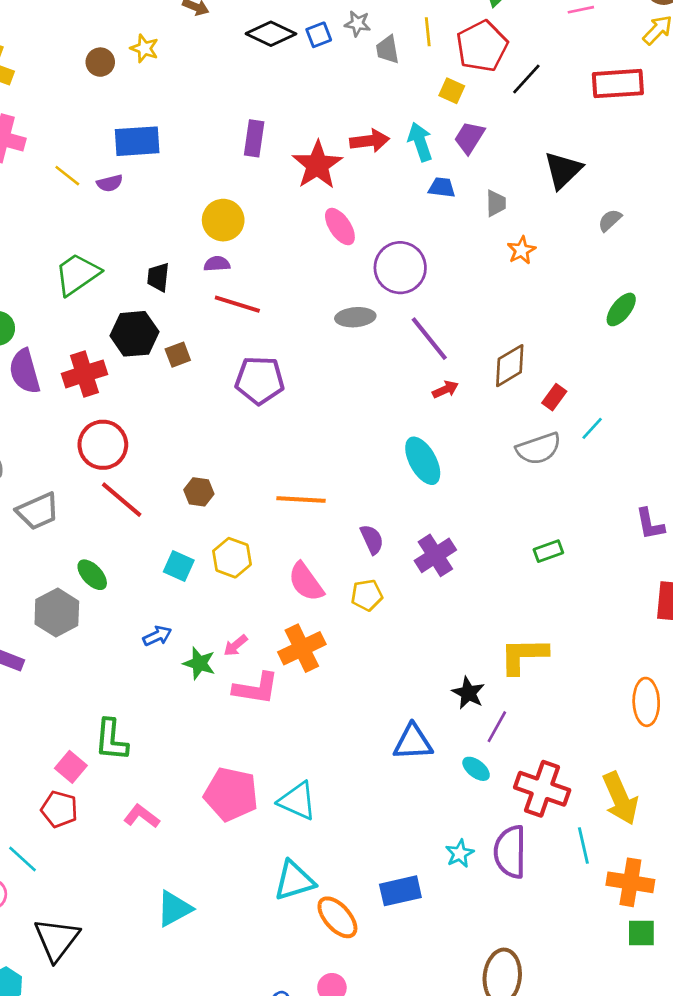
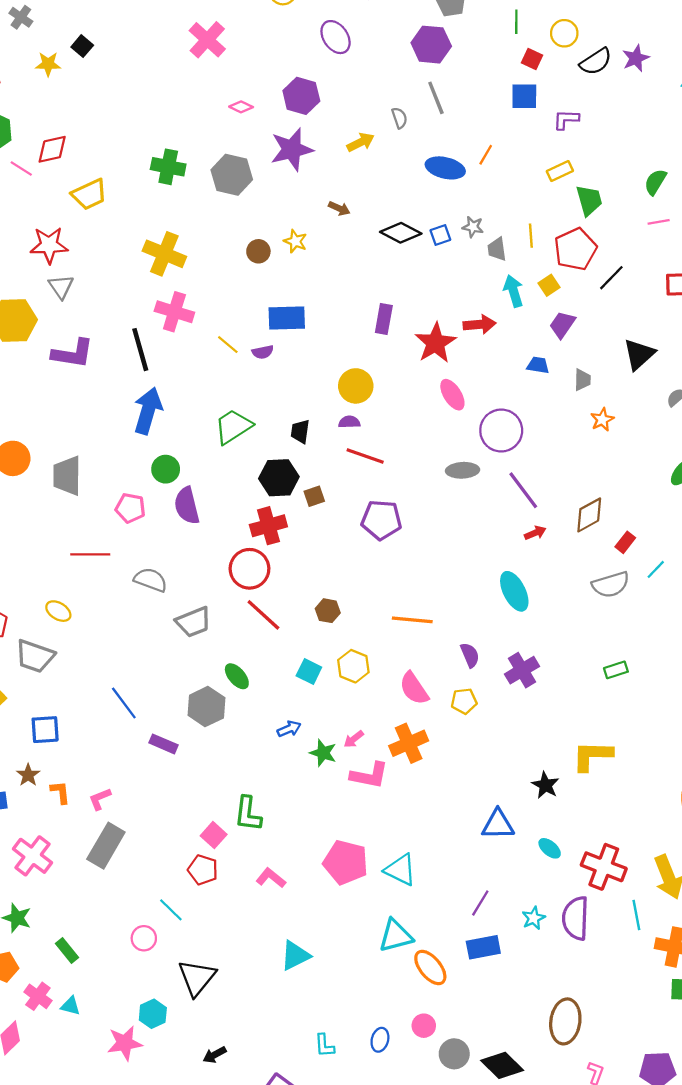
yellow square: (452, 91) -> (549, 285), turned 30
cyan arrow: (420, 142) -> (513, 291), moved
red cross: (84, 374) -> (268, 526), moved
purple line: (497, 727) -> (480, 903), moved

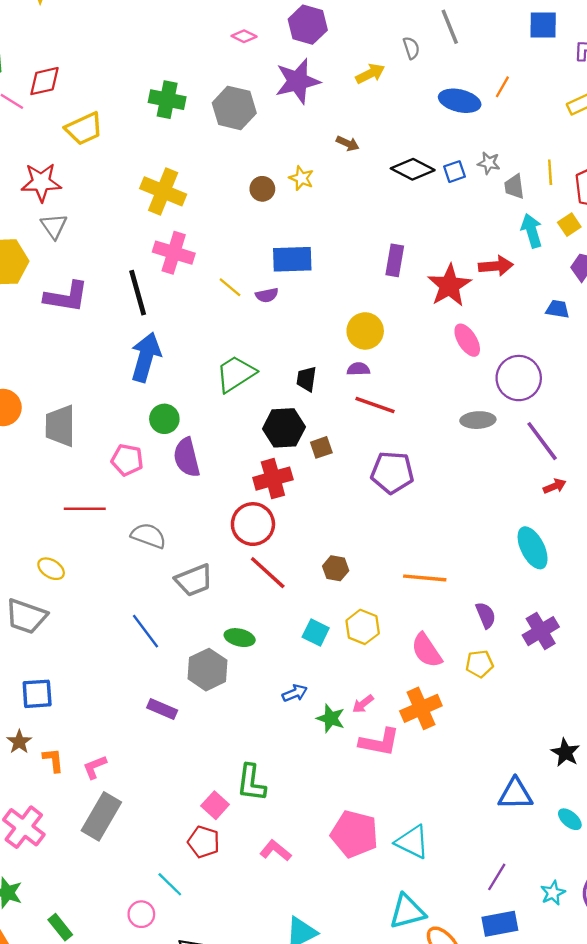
green ellipse: (237, 676) -> (240, 638), turned -36
blue line: (124, 703) -> (146, 631), moved

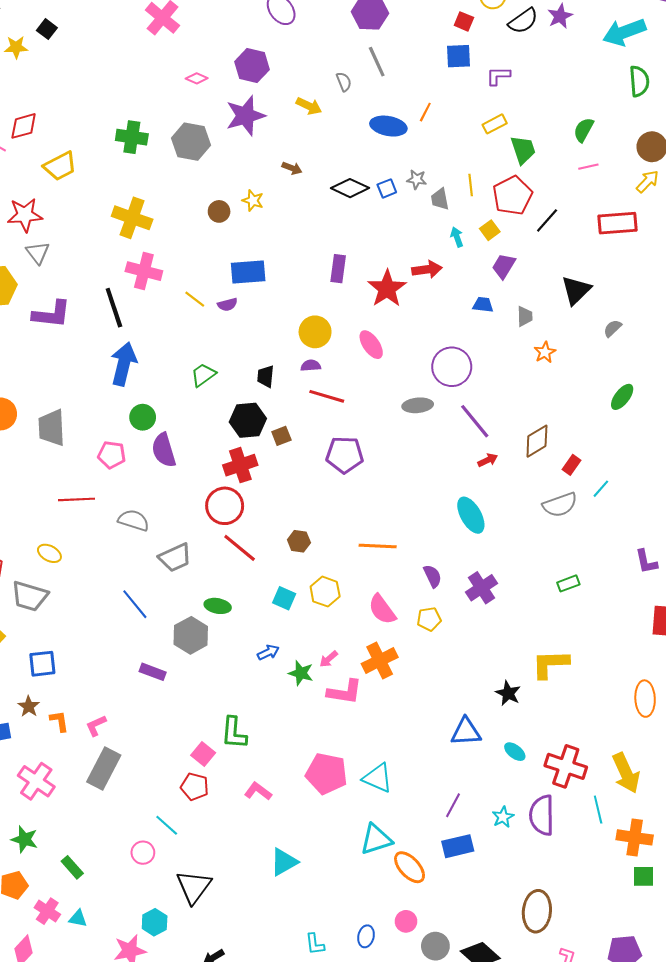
yellow arrow: (370, 74) -> (309, 106), turned 55
cyan arrow: (532, 231) -> (457, 237), size x0.7
pink ellipse: (467, 340) -> (371, 345), moved
green trapezoid: (236, 374) -> (203, 375), size x0.7

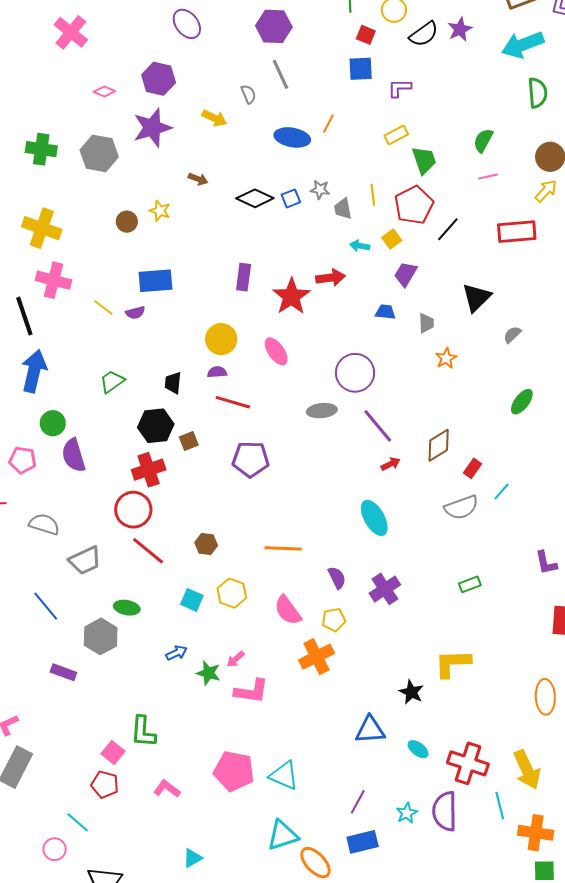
cyan arrow: (457, 237) -> (360, 246), turned -60
orange cross: (380, 660) -> (317, 657), moved
cyan triangle: (284, 862) -> (192, 858), size x0.7

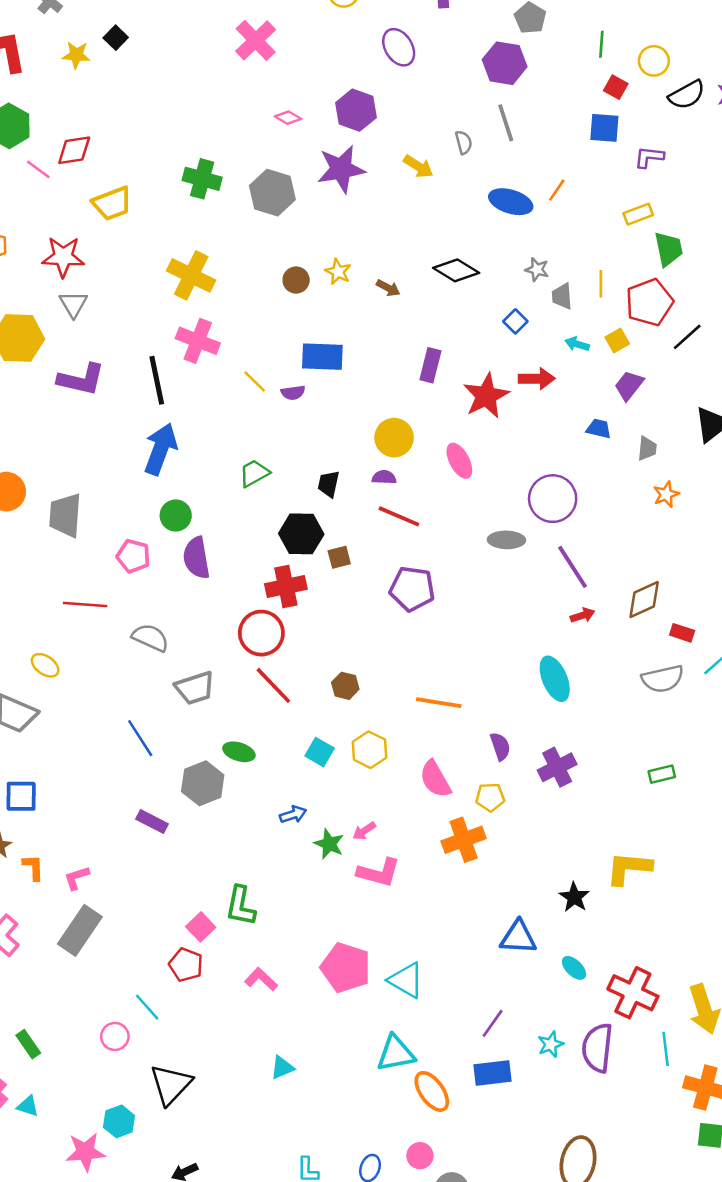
brown arrow: (198, 179) -> (388, 288), moved
blue square: (291, 198) -> (515, 321), moved, turned -30
red rectangle: (473, 468) -> (682, 633), turned 66

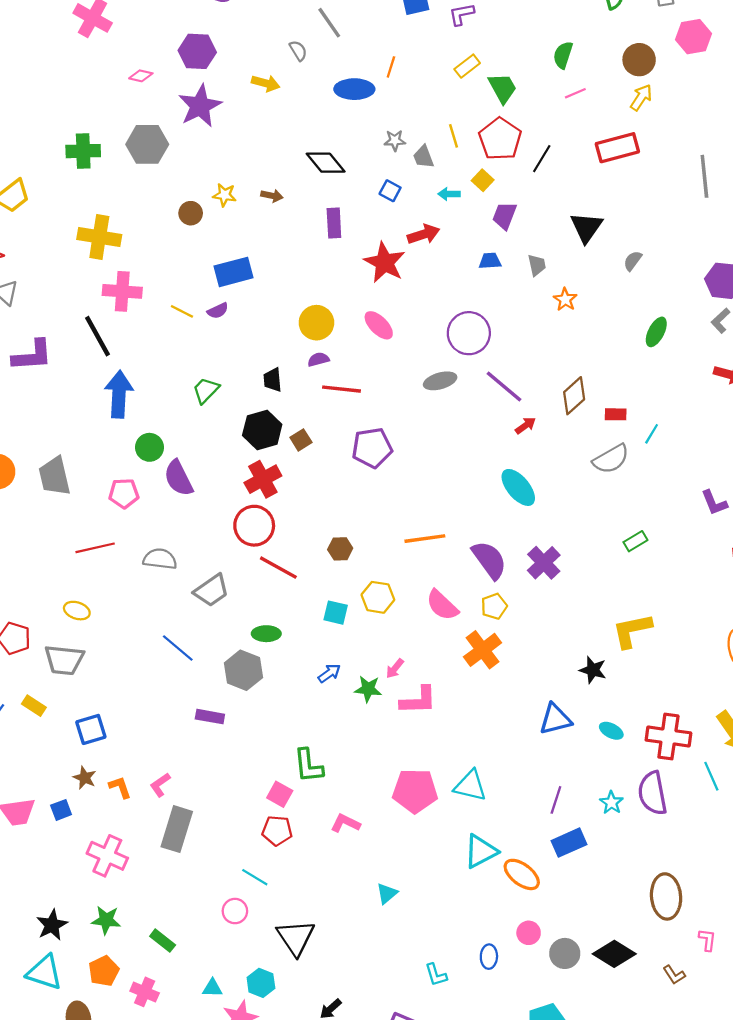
black diamond: (456, 270) -> (326, 163), turned 36
purple rectangle: (430, 365) -> (334, 223), moved
purple semicircle: (500, 746) -> (489, 560), size x1.6
cyan triangle: (28, 1106) -> (212, 988), moved

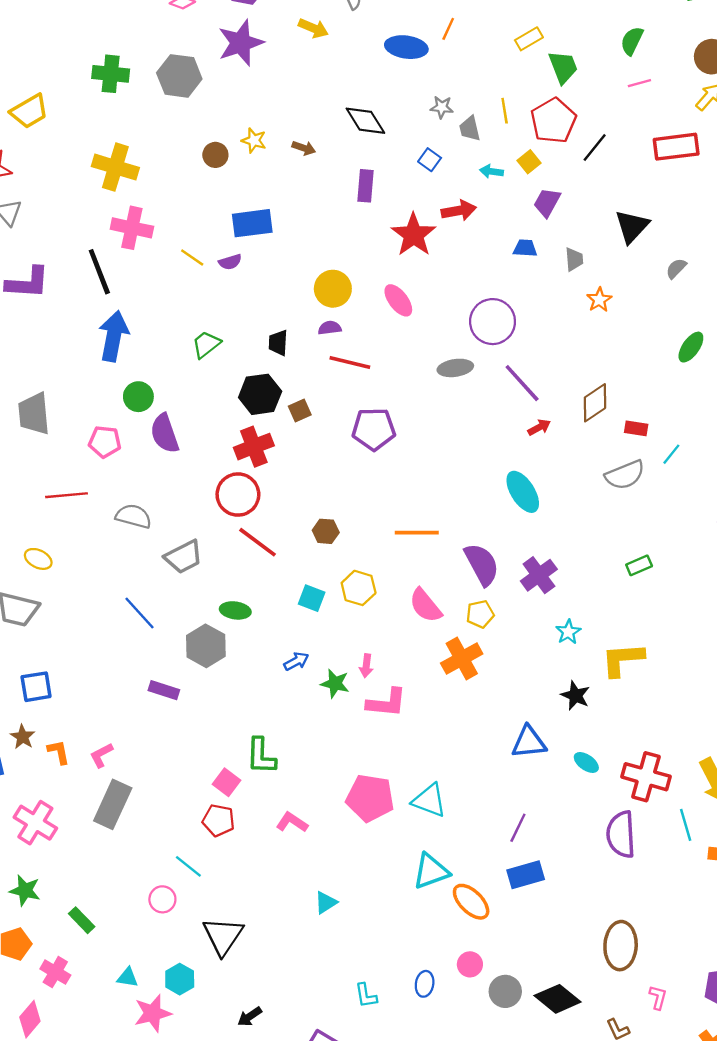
pink arrow: (395, 669) -> (366, 666), turned -40
cyan star: (611, 803) -> (568, 632), moved

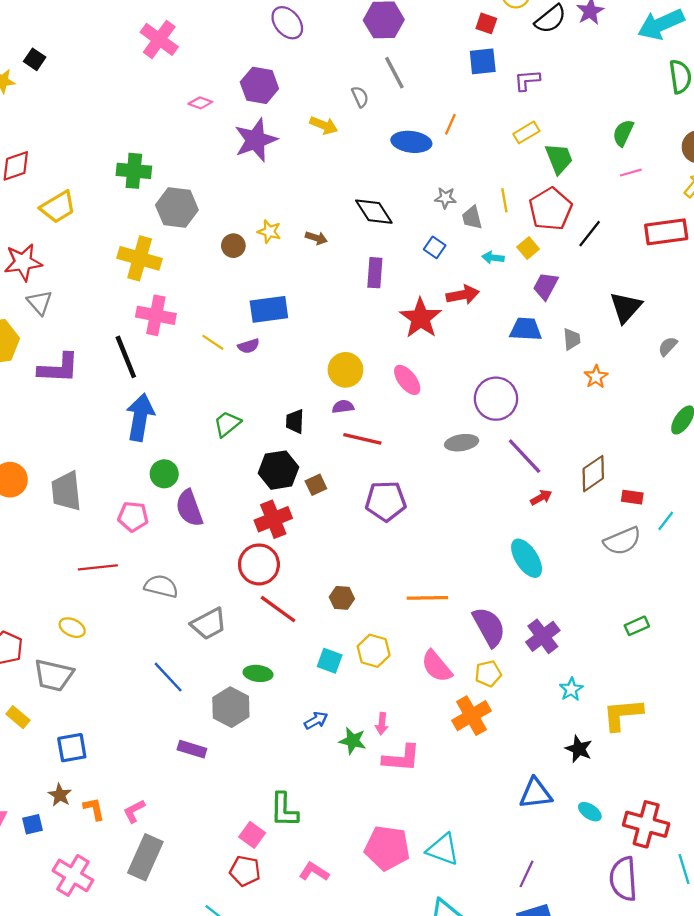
gray hexagon: (179, 76) -> (177, 207), moved
blue trapezoid: (525, 248) -> (526, 329), size x1.4

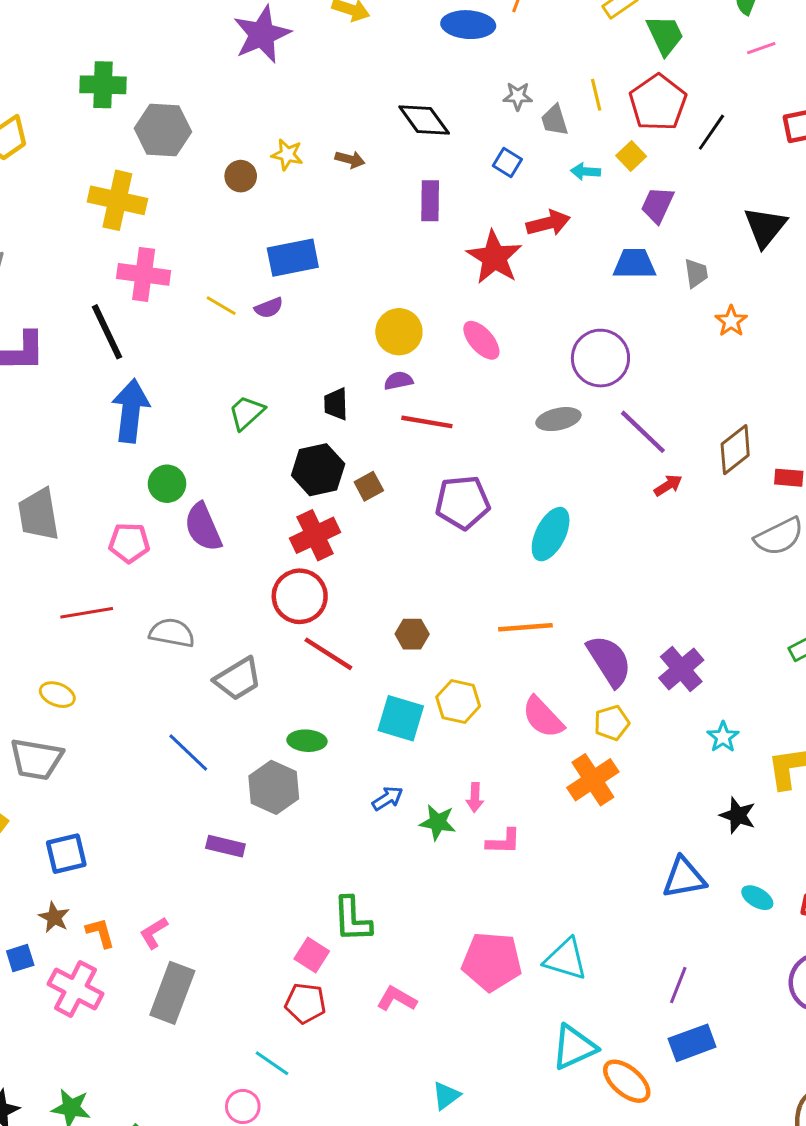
cyan ellipse: (527, 558) -> (551, 534), moved, turned 63
cyan square: (330, 661) -> (401, 718), size x1.4
pink L-shape: (401, 758) -> (504, 842), size x0.7
pink cross: (73, 875) -> (75, 989), moved

